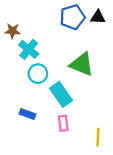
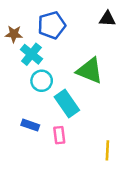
blue pentagon: (72, 17) -> (52, 25), moved
pink rectangle: (63, 123) -> (59, 135), moved

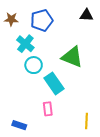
brown star: (14, 34) -> (11, 19), moved
blue rectangle: (30, 125) -> (19, 125), moved

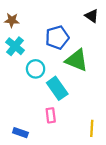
black triangle: (86, 15) -> (92, 16), turned 32
blue pentagon: (42, 20) -> (57, 38), moved
cyan cross: (25, 44) -> (15, 46), moved

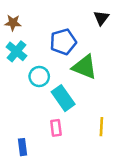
black triangle: (92, 16) -> (101, 18), turned 32
yellow line: (92, 128) -> (101, 127), moved
blue rectangle: (20, 133) -> (22, 147), turned 64

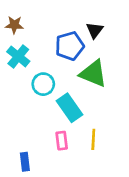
black triangle: (101, 18) -> (95, 30), moved
yellow line: (101, 127) -> (93, 139), moved

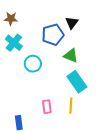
green triangle: (93, 74) -> (71, 56), size x0.7
cyan rectangle: (70, 108) -> (77, 82), moved

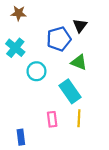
brown star: (11, 19) -> (19, 13), moved
cyan rectangle: (77, 82) -> (70, 91), moved

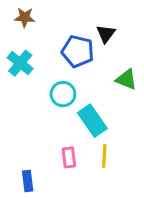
blue pentagon: (59, 39) -> (78, 51), turned 30
green triangle: (79, 62) -> (126, 79), moved
cyan circle: (36, 71) -> (63, 94), moved

